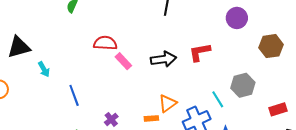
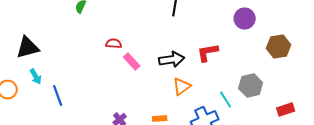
red semicircle: (105, 43) -> (114, 44), size x0.7
cyan arrow: (44, 69) -> (36, 76), moved
blue line: (74, 95) -> (58, 96), moved
orange triangle: (168, 103) -> (182, 86), moved

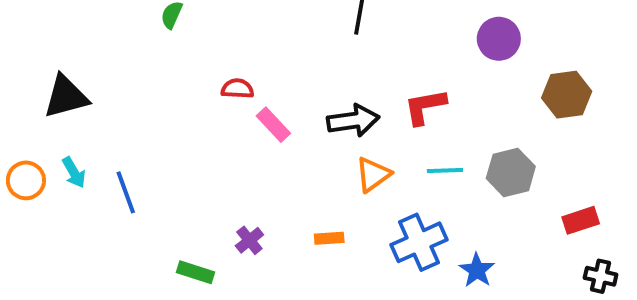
cyan arrow: (36, 76) -> (74, 172), moved
cyan line: (226, 100) -> (445, 170), moved, turned -60

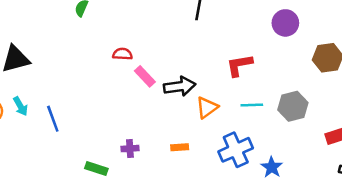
black arrow: (353, 121) -> (180, 86), moved
purple cross: (249, 240) -> (130, 149), turned 35

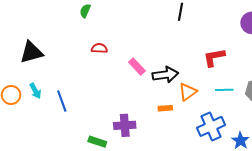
red semicircle: (122, 54) -> (99, 48), moved
orange rectangle: (180, 147) -> (165, 108), moved
purple cross: (130, 149) -> (125, 125), size x1.5

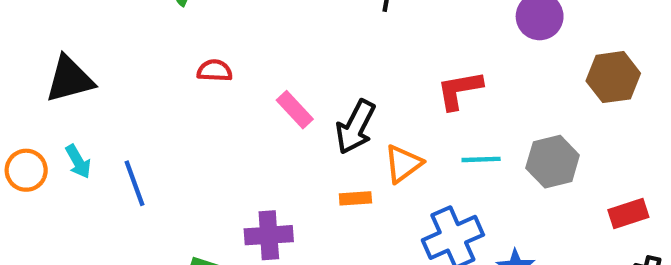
black arrow: (165, 75) -> (355, 127), turned 125

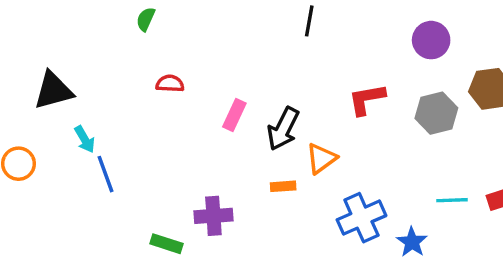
pink rectangle: (295, 110) -> (234, 115), turned 68
cyan line: (481, 159) -> (452, 200), moved
cyan arrow: (78, 162) -> (85, 139), moved
gray hexagon: (553, 162) -> (436, 113), moved

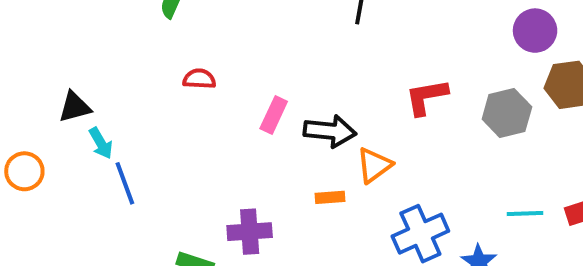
purple circle: (431, 40) -> (535, 31), moved
black triangle: (53, 91) -> (75, 107), moved, size x0.7
black arrow: (283, 129) -> (330, 131), turned -111

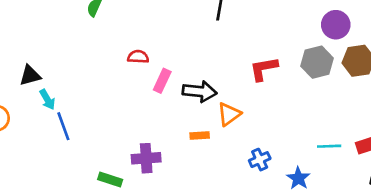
red semicircle: (199, 79) -> (138, 57), moved
gray hexagon: (507, 113) -> (317, 62), moved
blue cross: (420, 234) -> (260, 160), size x0.6

